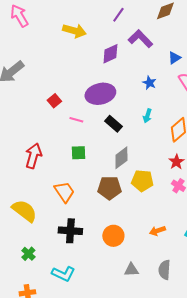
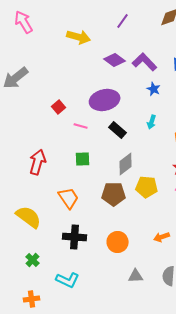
purple L-shape: (140, 39) -> (145, 62), moved
purple diamond: (110, 54) -> (115, 60), turned 60

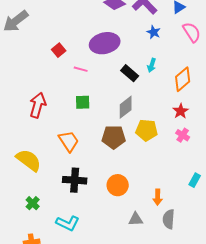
black rectangle: (118, 130) -> (130, 73), moved
orange arrow: (162, 237) -> (158, 197), moved, turned -70

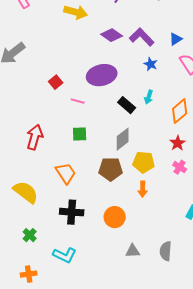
orange arrow: (158, 197) -> (143, 189), moved

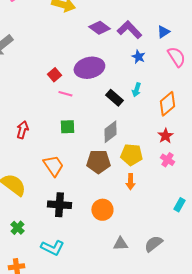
red square: (56, 82) -> (54, 75), moved
red arrow: (35, 137) -> (22, 130), size x0.7
gray semicircle: (166, 251) -> (153, 244), turned 48

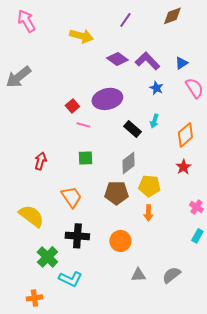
pink cross: (167, 160) -> (196, 207), moved
green cross: (17, 228) -> (47, 257), moved, size x1.5

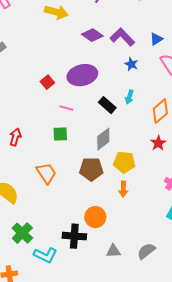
pink line: (83, 125) -> (66, 108), moved
black cross: (77, 236) -> (74, 236), moved

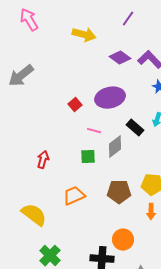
gray diamond: (103, 139) -> (115, 147), moved
orange trapezoid: (46, 173) -> (74, 196), turned -80

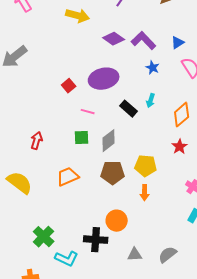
gray diamond: (115, 147) -> (109, 141), moved
yellow semicircle: (34, 215) -> (20, 183), moved

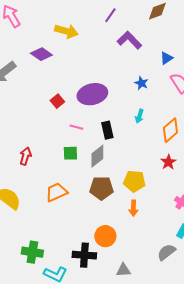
purple diamond: (114, 39) -> (41, 54), moved
purple L-shape: (144, 41) -> (129, 40), moved
black rectangle: (129, 109) -> (107, 130), moved, turned 36
green cross: (44, 237) -> (32, 252), turned -35
gray semicircle: (168, 255) -> (166, 252), moved

